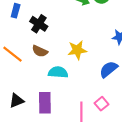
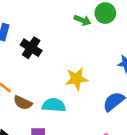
brown semicircle: (40, 51) -> (23, 103), moved

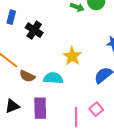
yellow star: (77, 79) -> (72, 56), turned -30

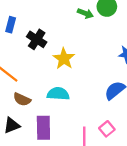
yellow star: (72, 56) -> (64, 59), moved
brown semicircle: (27, 76) -> (22, 99), moved

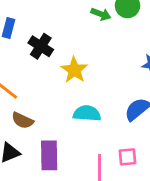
cyan semicircle: (58, 94) -> (87, 113), moved
pink square: (107, 129) -> (128, 157), turned 35

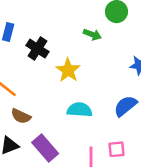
green arrow: (101, 14) -> (92, 35), moved
purple rectangle: (49, 155) -> (45, 148), turned -40

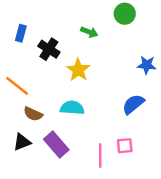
green arrow: (92, 35) -> (89, 32), moved
cyan semicircle: (80, 110) -> (72, 108), moved

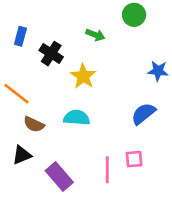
purple rectangle: (56, 145) -> (59, 176), moved

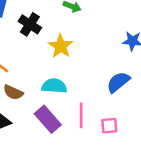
pink line: (107, 170) -> (81, 115), moved
purple rectangle: (59, 176) -> (48, 119), moved

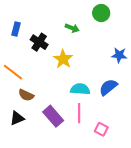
cyan semicircle: (54, 86) -> (80, 89), moved
pink square: (109, 126) -> (101, 129), moved, turned 32

